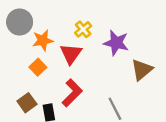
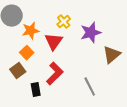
purple star: (116, 43) -> (91, 33), turned -30
brown square: (27, 103) -> (18, 71), moved

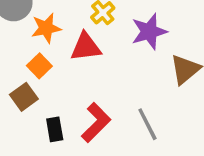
red triangle: (54, 42) -> (86, 47), turned 48
red L-shape: (55, 74) -> (96, 123), moved

